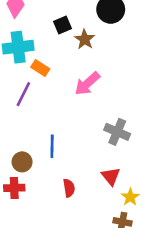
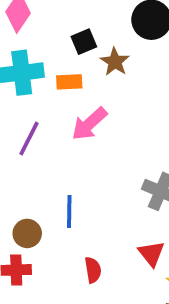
orange rectangle: (40, 68) -> (69, 82), moved, turned -36
pink arrow: (87, 84) -> (89, 124), moved

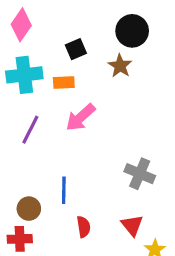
brown star: (115, 62) -> (120, 66), moved
red semicircle: (93, 270) -> (84, 227), moved

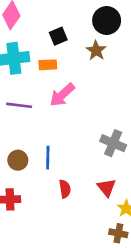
purple line: (30, 130) -> (19, 105), turned 70
brown circle: (29, 209) -> (18, 160), moved

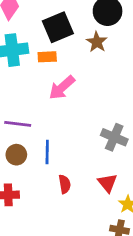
black square: (58, 36) -> (58, 27), size x1.6
purple line: (19, 105) -> (18, 124), moved

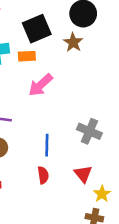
blue line: (47, 152) -> (47, 145), moved

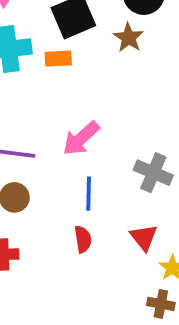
pink arrow: (41, 85) -> (81, 138), moved

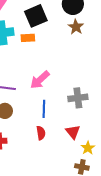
brown star: (129, 38) -> (76, 27), moved
gray cross: (153, 173) -> (78, 98), turned -30

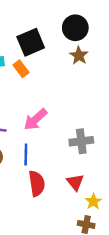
orange rectangle: (28, 38) -> (21, 69), turned 56
blue line: (44, 109) -> (26, 154), moved
red semicircle: (41, 133) -> (37, 183), size x1.5

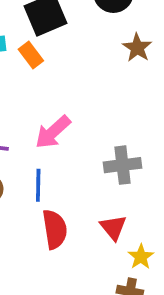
brown star: (79, 56) -> (137, 48), moved

